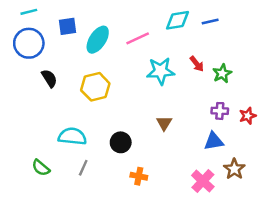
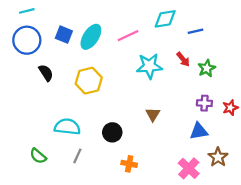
blue line: (210, 21) -> (195, 31), moved
blue square: (67, 26) -> (64, 35), moved, turned 30

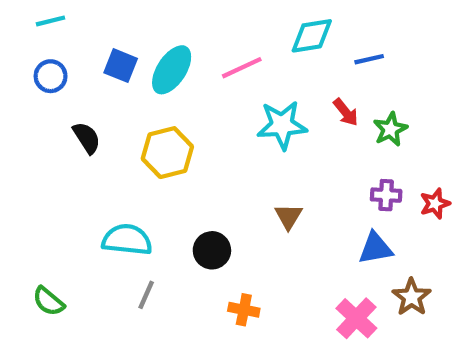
blue circle: (27, 40) -> (51, 76), size x0.6
green semicircle: (38, 156) -> (48, 301), moved

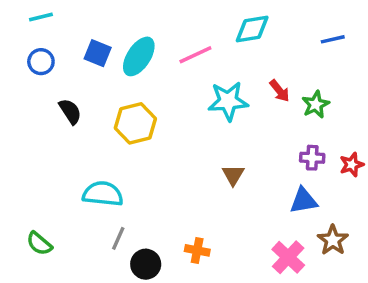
blue line: (369, 59) -> (333, 39), moved
black circle: (212, 250) -> (146, 264), moved

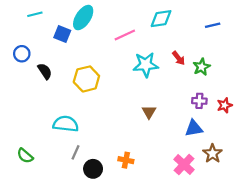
cyan line: (41, 17) -> (35, 14), moved
cyan ellipse: (139, 56) -> (83, 18), moved
blue circle: (41, 62) -> (22, 54), moved

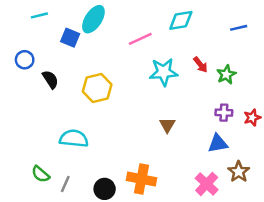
gray line: (75, 152) -> (65, 184), moved
green semicircle: (25, 156) -> (41, 174), moved
orange cross: (126, 160) -> (141, 179), size x1.6

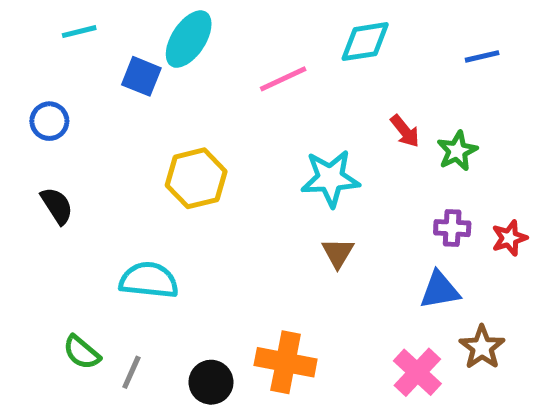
cyan star: (164, 72) -> (330, 178), moved
black semicircle: (50, 79) -> (57, 206), moved

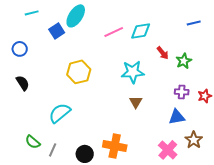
cyan diamond: (365, 42) -> (141, 31), moved
blue square: (141, 76) -> (57, 31), turned 35
cyan semicircle: (149, 280) -> (60, 113), turned -45

